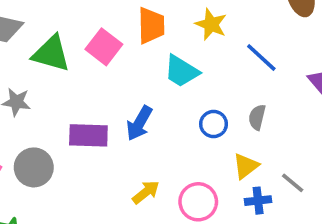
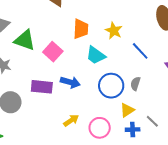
pink square: (104, 47) -> (53, 52), moved
blue arrow: (139, 123) -> (70, 82), turned -108
blue circle: (214, 124) -> (111, 86), size x1.6

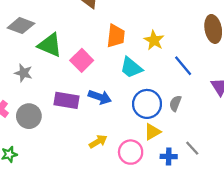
yellow triangle: (127, 110) -> (152, 132), moved

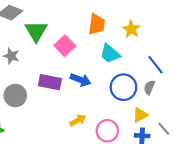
green triangle: (50, 45) -> (36, 31), turned 35
blue line: (183, 66) -> (155, 65), moved
yellow triangle: (152, 132) -> (140, 115), moved

